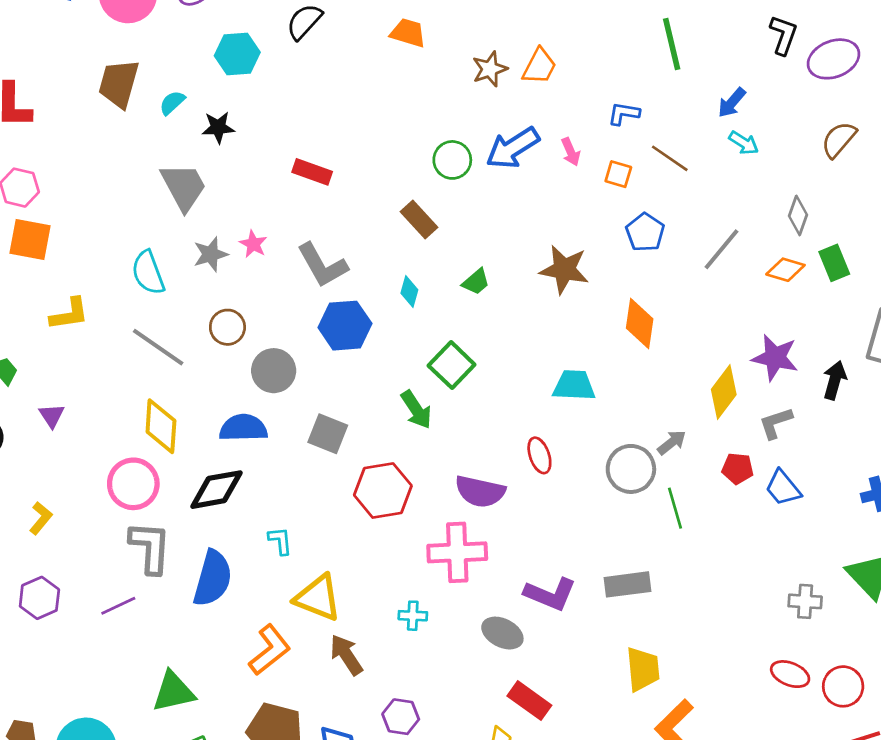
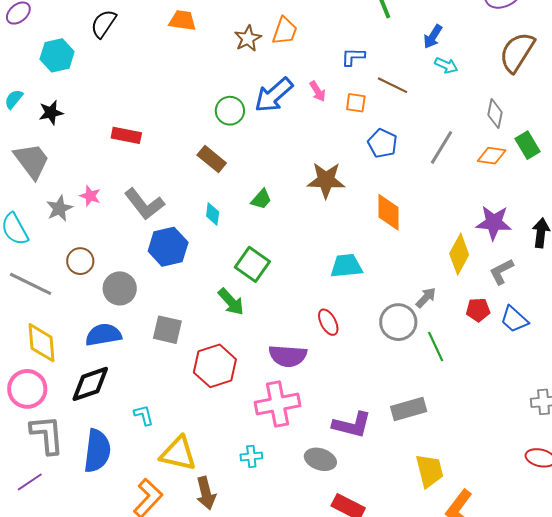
brown semicircle: (839, 140) -> (517, 52), size x1.4
brown arrow: (346, 655) -> (206, 493), turned -152

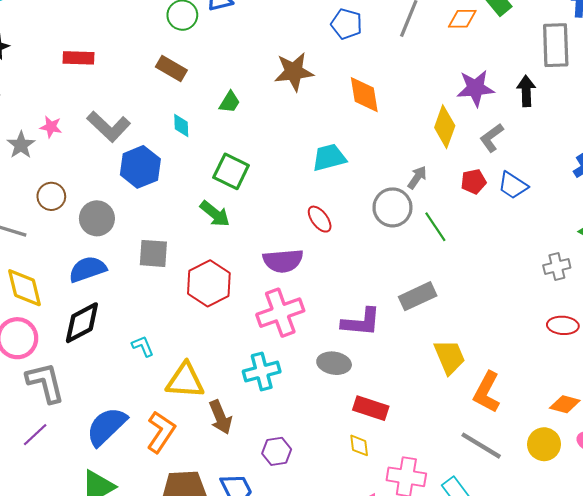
blue semicircle: (97, 451) -> (106, 426), moved, turned -132
cyan cross: (251, 456) -> (262, 372), size x1.6

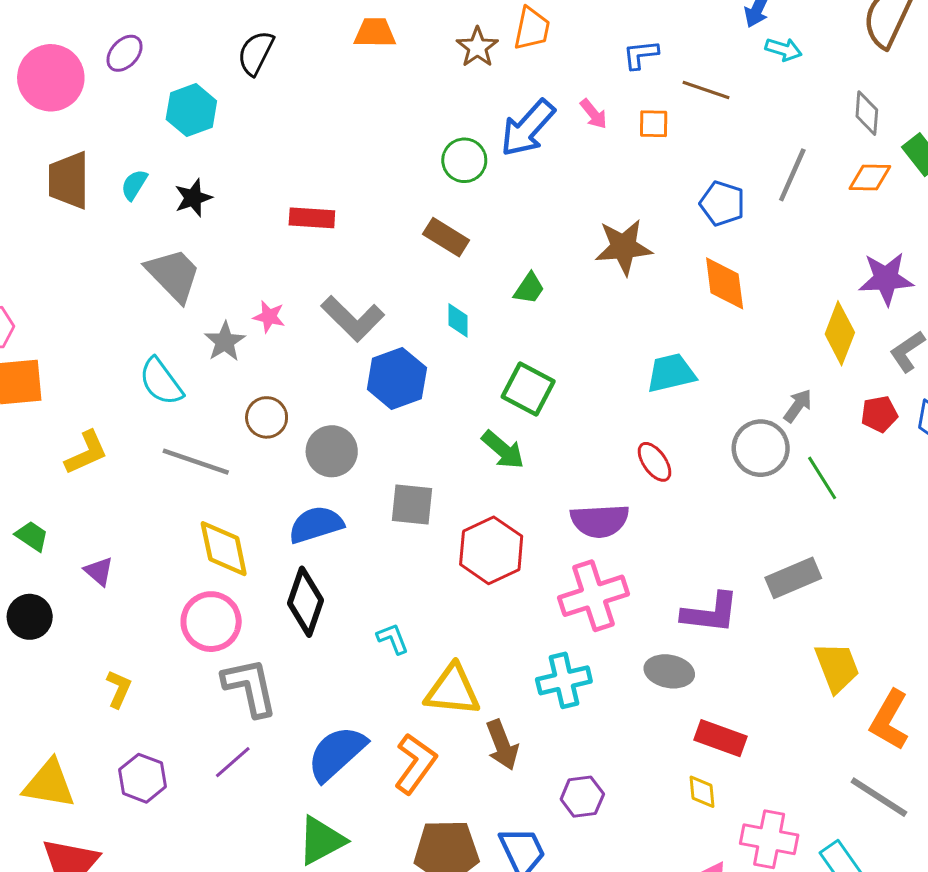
blue pentagon: (347, 24) -> (722, 203), moved
black diamond: (82, 323) -> (306, 602), turned -45

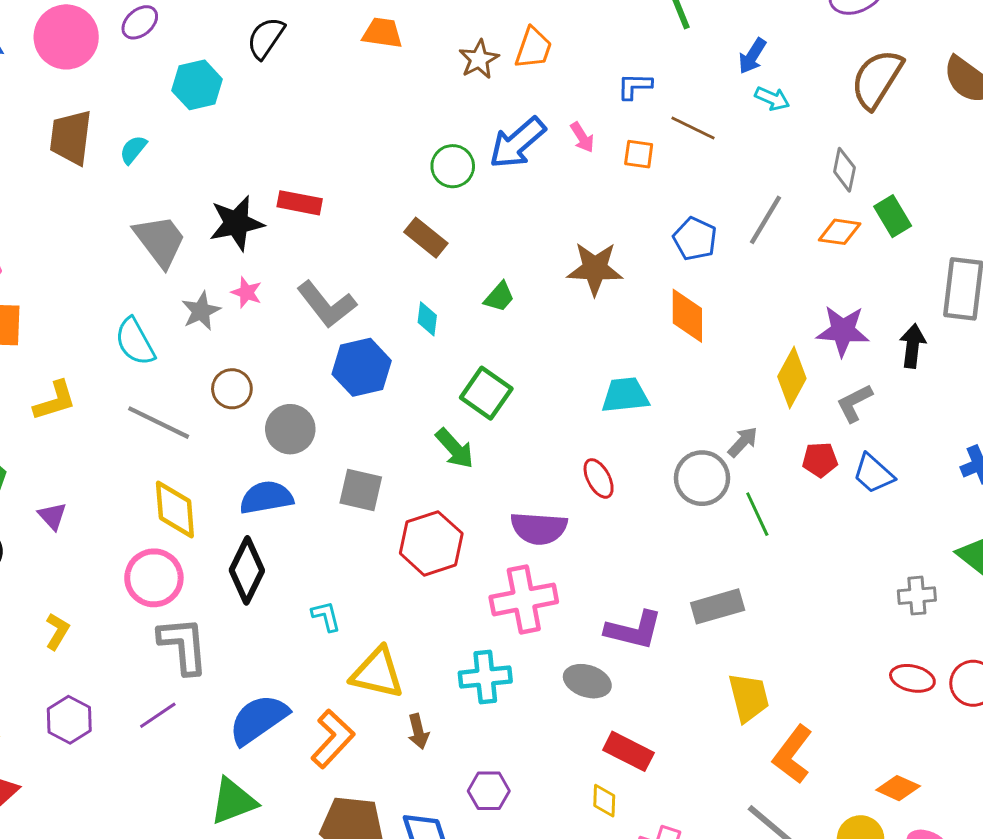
black star: (193, 198) -> (236, 223), moved, size x1.5
brown arrow: (502, 745) -> (418, 731), size x0.7

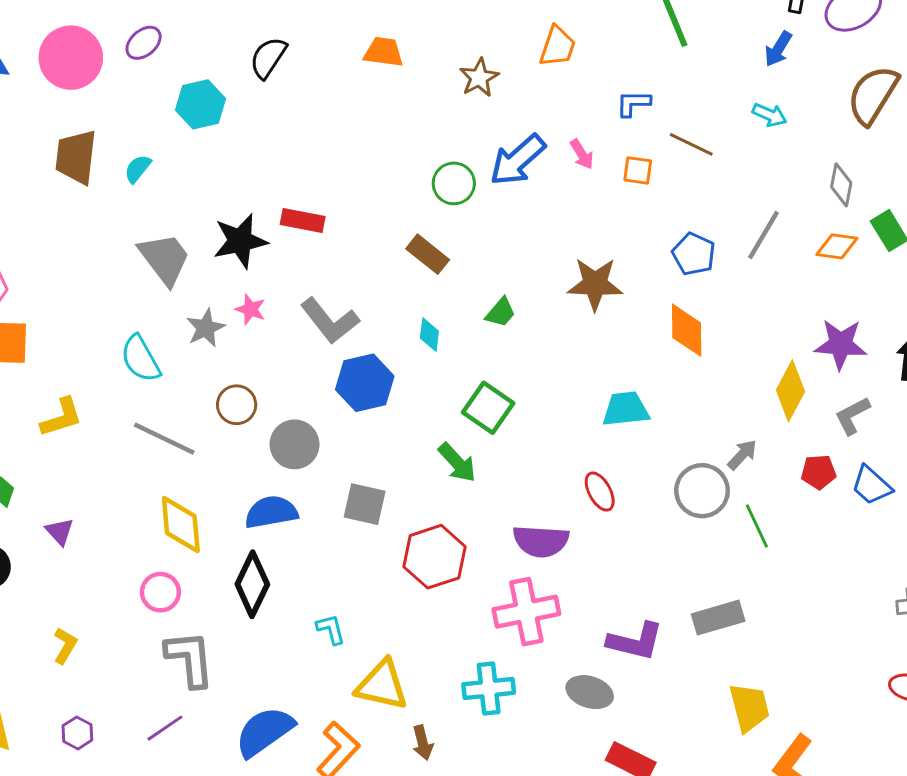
orange trapezoid: (533, 48) -> (557, 47), moved
blue arrow: (752, 56) -> (778, 49), moved
pink circle: (154, 578) -> (160, 592), size x0.7
purple hexagon: (69, 720) -> (77, 733), size x0.7

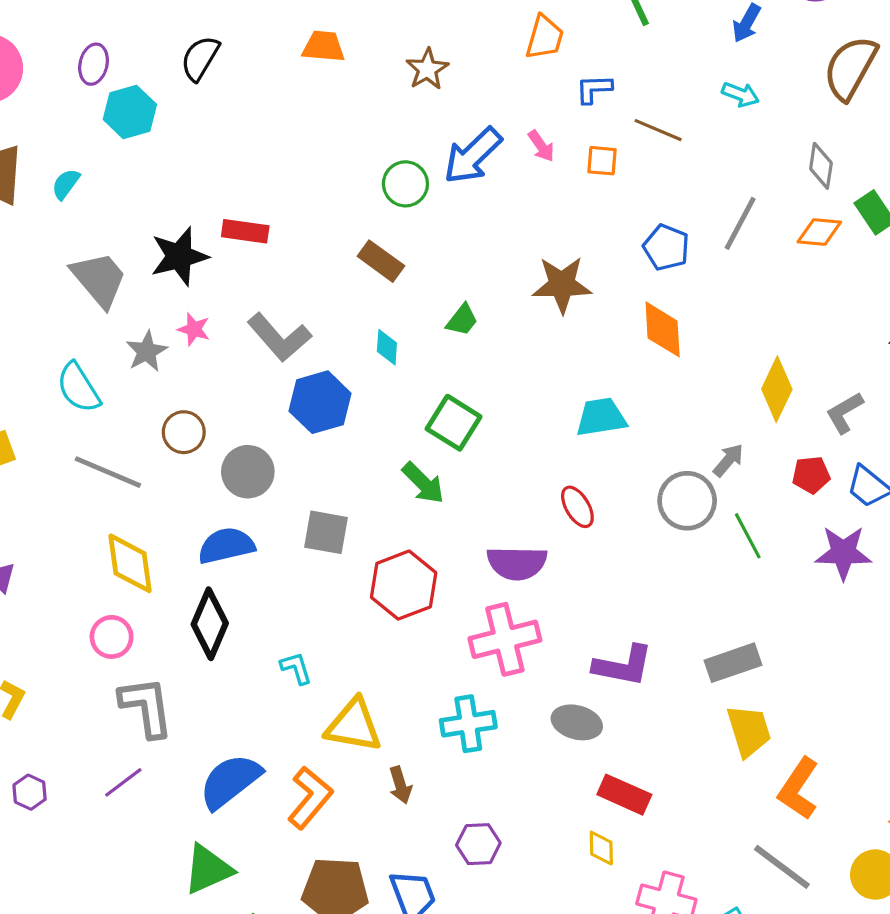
purple ellipse: (144, 43) -> (94, 64), moved, turned -33
orange trapezoid: (557, 47) -> (545, 37), moved
purple star: (841, 344) -> (843, 553), moved
gray rectangle: (718, 618) -> (733, 663), moved

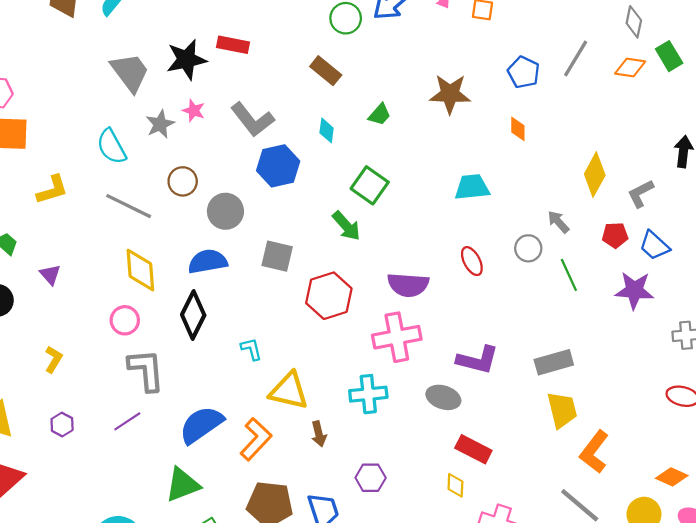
orange diamond: (663, 329) -> (518, 129), size x0.6
gray arrow: (728, 460) -> (558, 222), turned -85
gray circle: (687, 501) -> (528, 248), size x0.7
red ellipse: (577, 507) -> (472, 261), moved

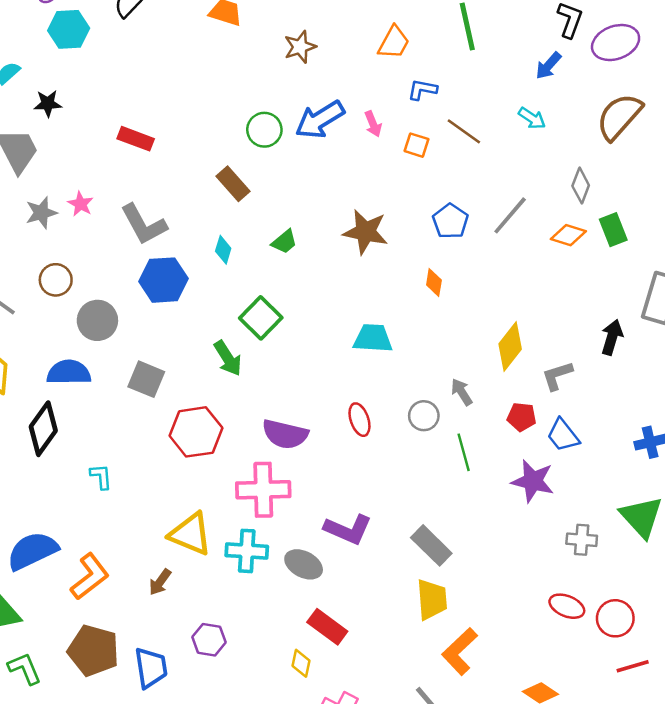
black star: (186, 60) -> (48, 103), moved, size x0.6
gray rectangle: (554, 362) -> (431, 545), turned 51
yellow triangle: (289, 391) -> (190, 534), moved
cyan cross: (368, 394) -> (247, 551), moved
brown arrow: (319, 434) -> (160, 582), turned 40

